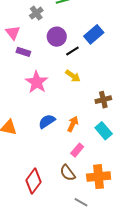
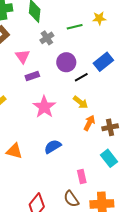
purple rectangle: (23, 52) -> (32, 76), turned -40
orange arrow: (73, 124) -> (89, 123), moved
pink rectangle: (77, 150) -> (82, 177), turned -56

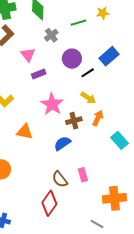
brown cross: (110, 127) -> (74, 121), moved
orange triangle: (14, 151) -> (25, 132), moved
cyan rectangle: (109, 158) -> (119, 140), moved
pink rectangle: (82, 177) -> (83, 175), moved
brown semicircle: (71, 199) -> (60, 179), moved

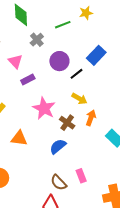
brown cross: (74, 121) -> (67, 123), turned -35

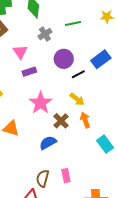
yellow star: (86, 13) -> (107, 17), moved
orange arrow: (91, 118) -> (85, 120), turned -49
brown semicircle: (59, 182) -> (43, 178), turned 48

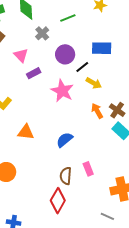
blue rectangle: (101, 59) -> (102, 48), turned 48
yellow arrow: (77, 99) -> (94, 83), moved
pink star: (41, 103) -> (62, 91), moved
brown cross: (61, 121) -> (117, 110), moved

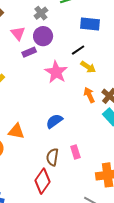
blue rectangle: (102, 48) -> (90, 24), moved
purple circle: (65, 54) -> (43, 36), moved
orange triangle: (26, 132) -> (16, 131), moved

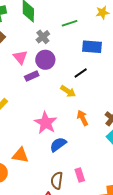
yellow arrow: (88, 67) -> (68, 91), moved
pink star: (56, 72) -> (46, 123), moved
orange arrow: (89, 95) -> (83, 118), moved

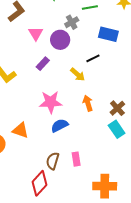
gray cross: (43, 37) -> (72, 22), moved
purple rectangle: (32, 76) -> (43, 64), moved, turned -32
pink star: (46, 123) -> (51, 102), turned 30

